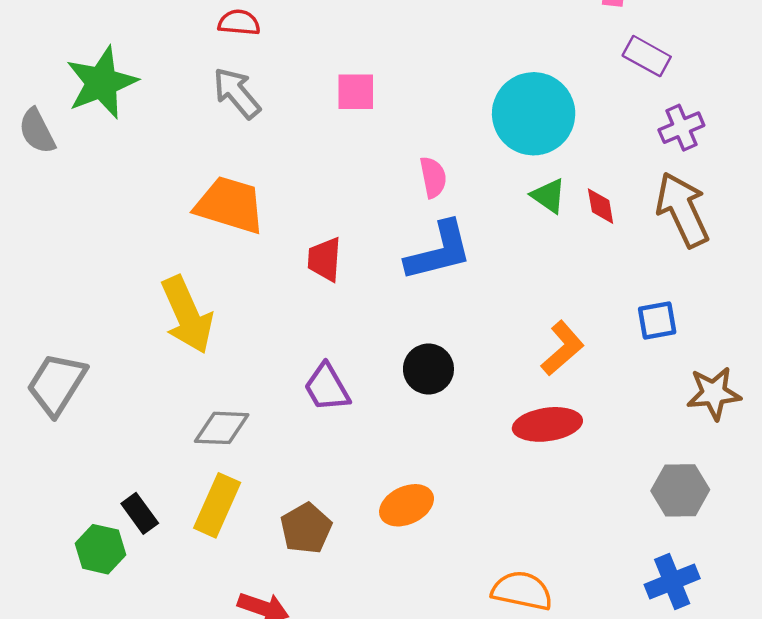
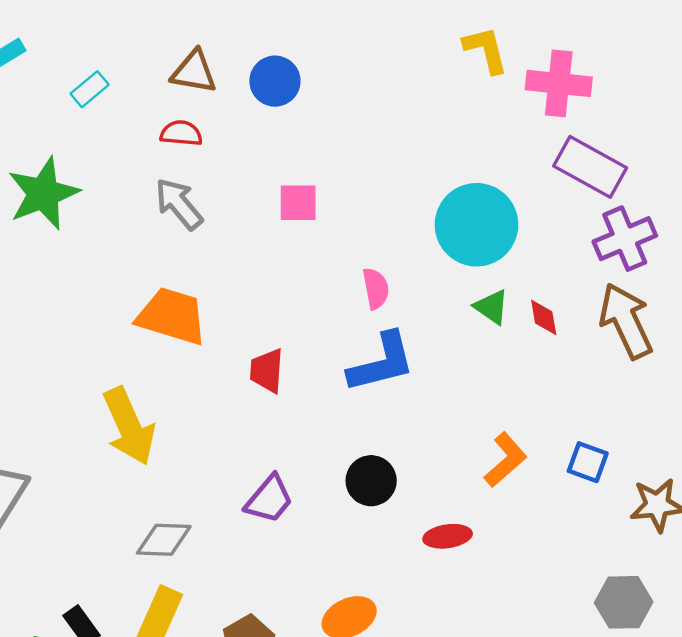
purple rectangle: (647, 56) -> (590, 167), size x1.5
purple cross: (681, 128) -> (625, 239), size x1.4
blue square: (657, 320) -> (588, 462), moved, turned 30
purple trapezoid: (327, 387) -> (269, 499), turned -110
red ellipse: (547, 424) -> (448, 536), moved, size x0.7

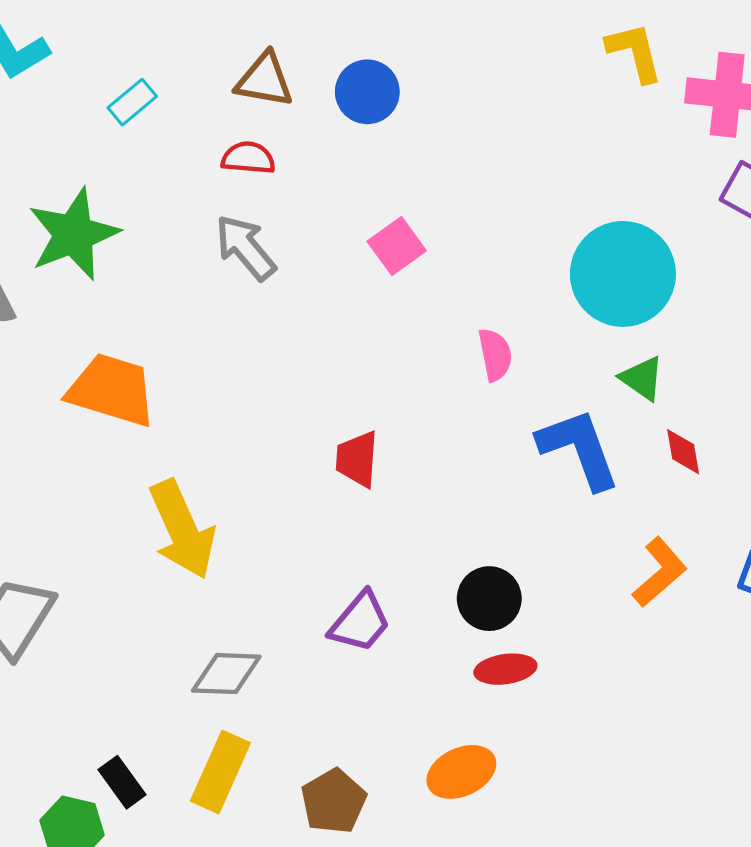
pink square: (298, 203) -> (397, 246), turned -36
orange trapezoid: (172, 316) -> (112, 390), moved
red diamond: (544, 317) -> (683, 452), moved
blue L-shape: (382, 363) -> (579, 449), moved, turned -96
red ellipse: (448, 536) -> (505, 669), moved

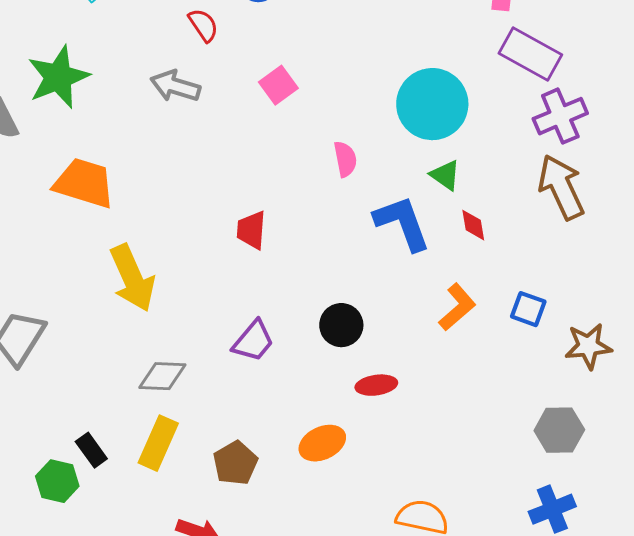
red semicircle: (248, 158) -> (203, 25), moved, turned 51
gray arrow: (245, 247) -> (175, 86), turned -33
red ellipse: (505, 669) -> (376, 385), moved

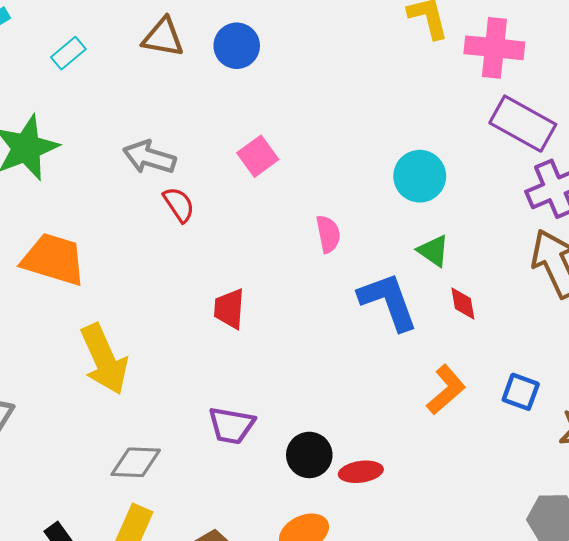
red semicircle: (203, 25) -> (179, 205), moved
cyan circle: (432, 104) -> (420, 176), size x0.7
black circle: (341, 325) -> (309, 455), moved
purple trapezoid: (253, 341) -> (231, 425), turned 60

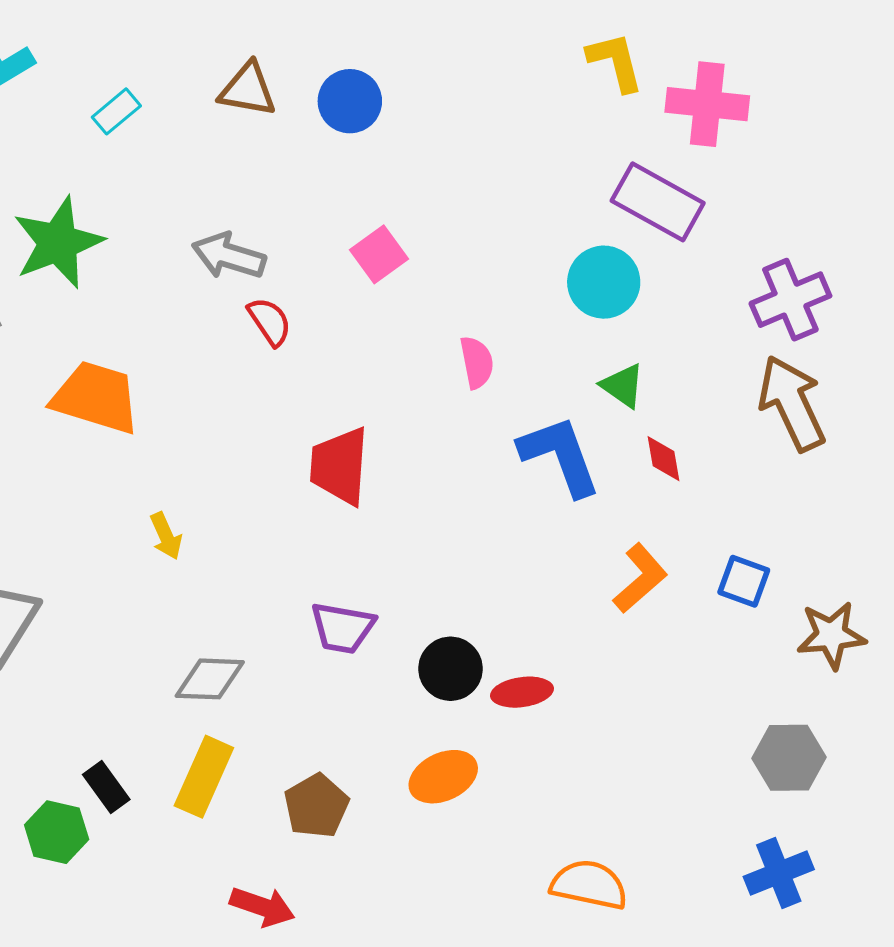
purple rectangle: (523, 124) -> (658, 202), moved
red trapezoid: (229, 309) -> (340, 466), size x1.4
yellow arrow: (104, 359) -> (166, 536), size x0.5

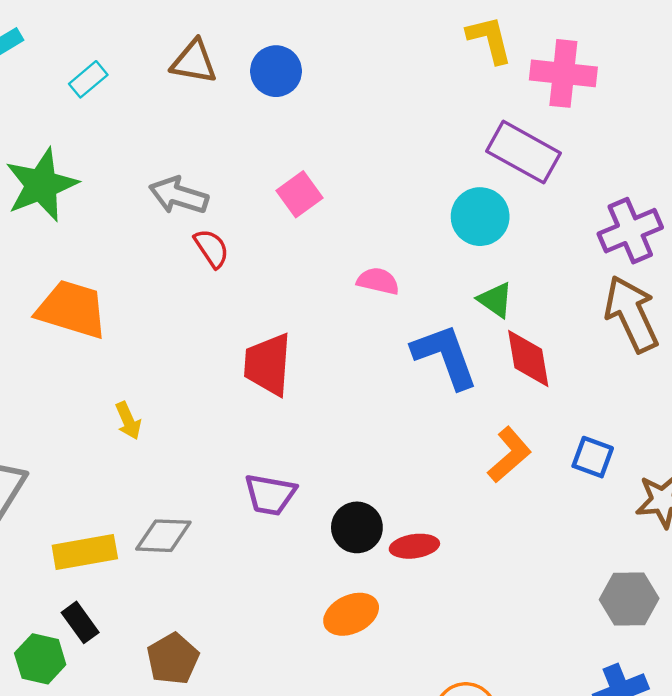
pink semicircle: (477, 362) -> (378, 281), turned -66
red diamond: (664, 459) -> (528, 359), size x1.6
yellow rectangle: (204, 777) -> (85, 552), moved, turned 56
brown pentagon: (316, 806) -> (173, 659), moved

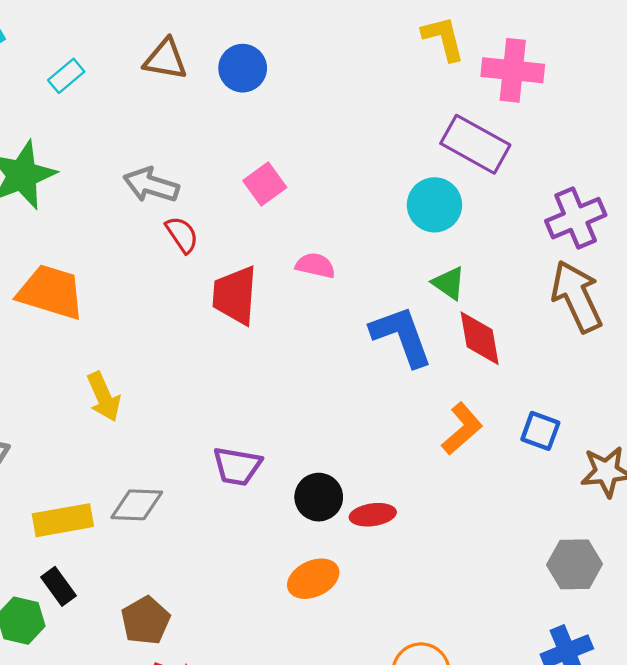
pink semicircle: (378, 281) -> (315, 266), moved
red trapezoid: (268, 364) -> (235, 295), moved
yellow arrow: (128, 421) -> (104, 397), size x1.4

